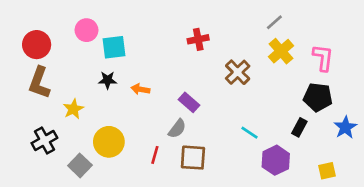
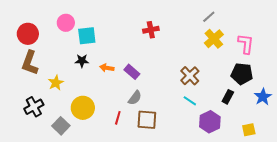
brown cross: (238, 72) -> (190, 76), moved
purple rectangle: (189, 102) -> (132, 72), moved

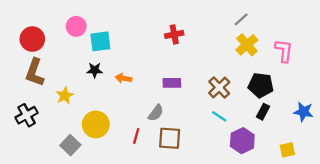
purple rectangle: (132, 72) -> (172, 83), moved, turned -42
black pentagon: (242, 74) -> (261, 85), moved
blue star: (263, 97) -> (303, 112), turned -30
black cross: (34, 107) -> (27, 115), moved

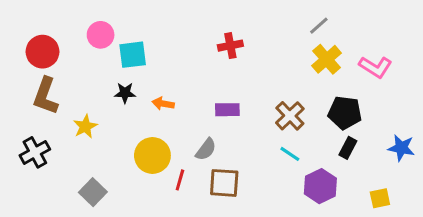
pink L-shape: (284, 51) -> (375, 67), turned 115
yellow circle: (96, 124) -> (152, 155), moved

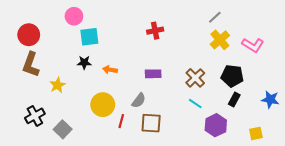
pink circle: (101, 35) -> (74, 16), moved
black cross: (35, 152) -> (35, 116), moved

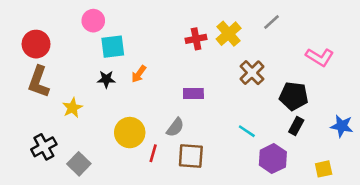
yellow cross: (220, 40) -> (229, 34), moved
orange arrow: (110, 70) -> (139, 74), moved, turned -64
brown cross: (195, 78) -> (252, 73), moved

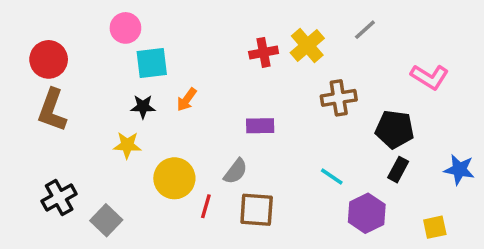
brown cross: (252, 73) -> (339, 98), turned 35
yellow star: (72, 108) -> (127, 145), moved, turned 30

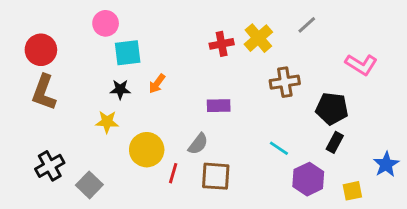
blue star: (459, 170) -> (386, 164), moved, turned 30
yellow square: (435, 227) -> (352, 191), moved

